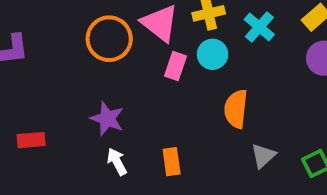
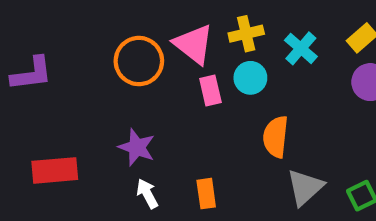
pink rectangle: (175, 66) -> (210, 90), turned -32
red rectangle: (31, 140) -> (55, 170), size x1.5
gray triangle: (263, 156) -> (305, 187), size x1.4

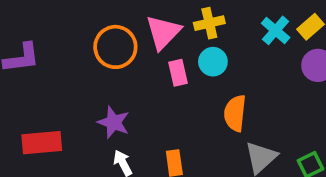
pink triangle: (194, 44) -> (163, 32), turned 36
cyan cross: (301, 48) -> (276, 30), moved

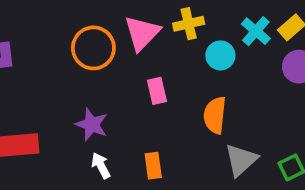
cyan circle: (213, 62) -> (220, 55), moved
pink rectangle: (178, 73) -> (157, 91), moved

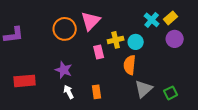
yellow cross: (189, 24) -> (116, 40), moved
cyan circle: (220, 55) -> (136, 42), moved

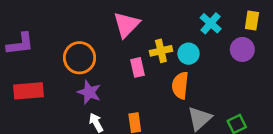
yellow rectangle: (171, 18) -> (252, 21), moved, turned -40
orange circle: (65, 29) -> (80, 58), moved
red rectangle: (25, 81) -> (28, 91), moved

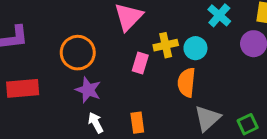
pink rectangle: (137, 67) -> (140, 63), turned 30

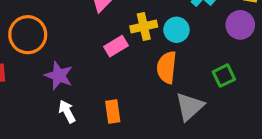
orange circle: (78, 53) -> (28, 35), moved
pink rectangle: (140, 63) -> (116, 46), turned 42
green square: (248, 124) -> (224, 76), moved

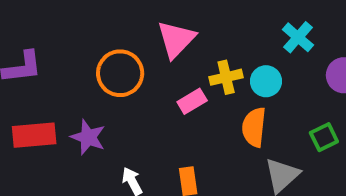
orange circle: (28, 35) -> (120, 73), moved
purple star: (59, 76) -> (88, 137), moved

